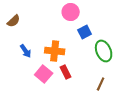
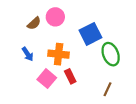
pink circle: (71, 12) -> (55, 17), moved
brown semicircle: (14, 21) -> (34, 23), moved
blue square: (85, 32) -> (90, 34), size x1.5

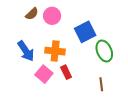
brown semicircle: (34, 23) -> (32, 14), moved
blue arrow: (28, 54) -> (26, 51), size x1.5
brown line: (107, 89) -> (101, 84), turned -32

